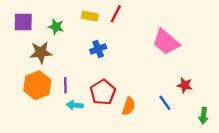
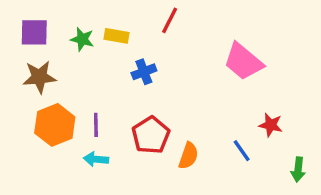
yellow rectangle: (90, 16) -> (117, 36), moved
brown star: (41, 52) -> (39, 77), moved
cyan arrow: (75, 105) -> (96, 159), moved

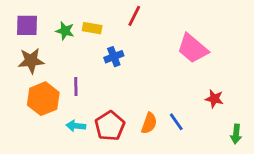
purple line: (96, 125) -> (76, 87), moved
red pentagon: (151, 135) -> (110, 126), moved
blue line: (242, 151) -> (176, 122), moved

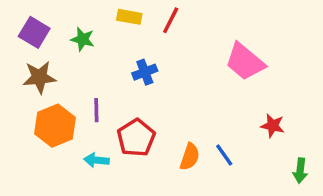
purple square: (27, 25) -> (34, 32), turned 30
yellow rectangle: (92, 28) -> (129, 17), moved
red pentagon: (110, 126) -> (136, 138), moved

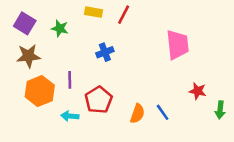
pink trapezoid: (245, 62) -> (178, 45), turned -136
green arrow: (300, 171) -> (220, 110), moved

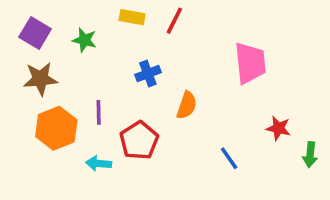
orange semicircle: (137, 114) -> (187, 105), moved

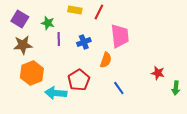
pink trapezoid: (250, 63) -> (120, 36), moved
purple line: (99, 112) -> (59, 39), moved
blue line: (229, 158) -> (119, 88), moved
cyan arrow: (99, 163) -> (56, 93), size x1.5

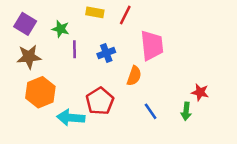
green arrow: (176, 88) -> (186, 111), moved

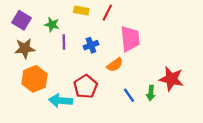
orange semicircle: (134, 76) -> (115, 65), turned 35
red star: (200, 92) -> (171, 79), size x1.6
green arrow: (186, 111) -> (151, 93), moved

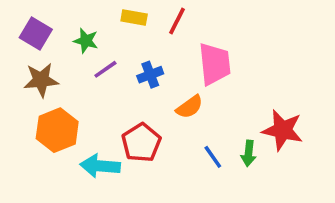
purple line: (64, 42) -> (105, 69), turned 56

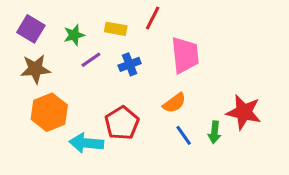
yellow rectangle: (134, 17) -> (116, 29), moved
green star: (86, 41) -> (74, 35), turned -30
orange semicircle: (190, 107) -> (174, 103), moved

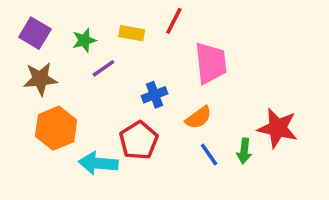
blue cross: (130, 64) -> (155, 95), moved

